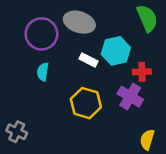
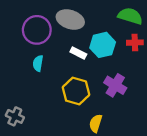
green semicircle: (147, 18) -> (130, 16), turned -50
red cross: (142, 72) -> (135, 43), moved
yellow semicircle: (147, 140) -> (96, 123), moved

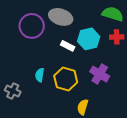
cyan semicircle: (38, 63) -> (40, 75), moved
gray cross: (15, 116) -> (13, 91), moved

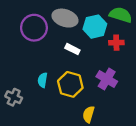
red cross: (117, 37) -> (116, 43), moved
cyan hexagon: (89, 39) -> (95, 27), moved

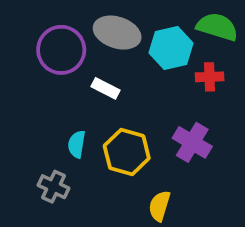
white rectangle: (72, 49) -> (106, 88), moved
gray cross: (14, 97) -> (54, 187), moved

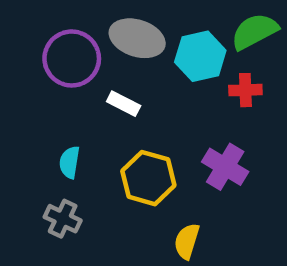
green semicircle: (217, 27) -> (254, 31), turned -45
cyan semicircle: (77, 144) -> (69, 162), moved

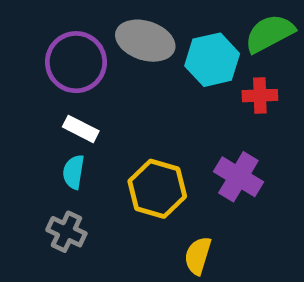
white rectangle: (124, 104) -> (81, 129), moved

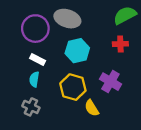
cyan hexagon: (212, 60) -> (77, 51), moved
yellow semicircle: (198, 256) -> (92, 108), moved, turned -49

